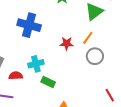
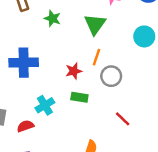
green rectangle: (48, 82) -> (79, 97), moved
red line: (110, 95) -> (123, 119), moved

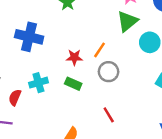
green triangle: (95, 24) -> (127, 21), moved
red semicircle: (25, 126) -> (15, 97), turned -63

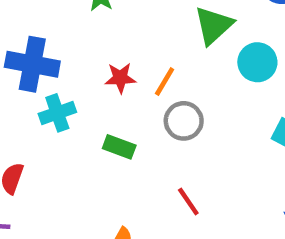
red star: (74, 57) -> (120, 78), moved
cyan cross: (38, 83) -> (57, 113), moved

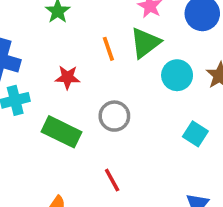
orange line: (165, 82) -> (108, 49), moved, turned -55
green rectangle: (119, 147) -> (61, 132), size x1.5

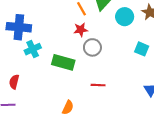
red star: (68, 77) -> (81, 30), moved
red line: (112, 180) -> (98, 85), turned -48

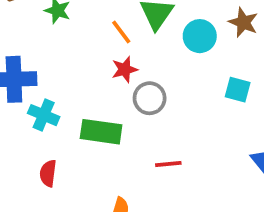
cyan cross: (33, 49) -> (44, 115), turned -35
red semicircle: (14, 82) -> (48, 173), moved

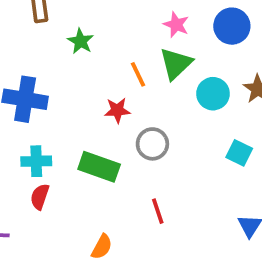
red star: (125, 69) -> (117, 110), moved
cyan cross: (44, 115) -> (36, 161), moved, turned -36
red line: (168, 164) -> (158, 211), turned 65

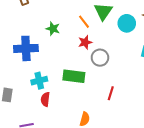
green star: (81, 41) -> (53, 29), moved
red star: (117, 110) -> (85, 42), moved
red line: (158, 211) -> (111, 93), turned 48

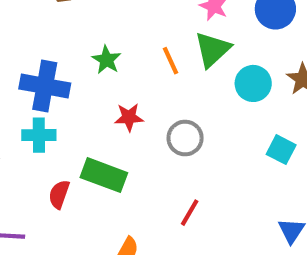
red star: (85, 42) -> (129, 117), moved
green rectangle: (74, 76) -> (104, 175), moved
cyan cross: (39, 81) -> (39, 135), moved

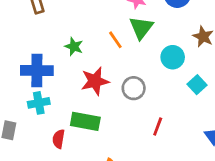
cyan circle: (253, 83) -> (173, 57), moved
red star: (129, 117) -> (95, 81), size x1.5
cyan square: (281, 150) -> (197, 85), turned 30
red line: (190, 213) -> (158, 127), moved

